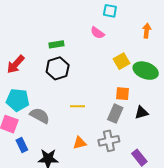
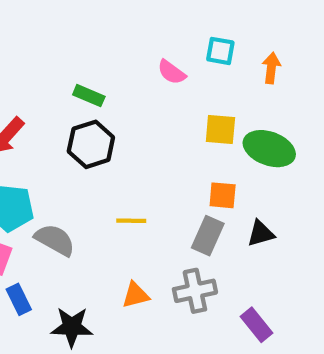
cyan square: (110, 11) -> (220, 51), moved
green rectangle: (56, 44) -> (89, 96), turned 32
yellow square: (122, 61) -> (220, 129), turned 35

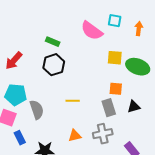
pink semicircle: (172, 72) -> (92, 31), size x1.6
gray rectangle: (208, 236) -> (109, 108), turned -42
gray semicircle: (55, 240) -> (37, 110), turned 42

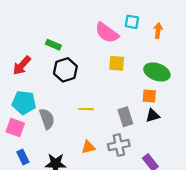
green rectangle: (53, 42) -> (53, 45), moved
yellow square: (115, 58) -> (117, 63), moved
orange square: (116, 89) -> (149, 96), moved
blue rectangle: (20, 138) -> (23, 157), moved

